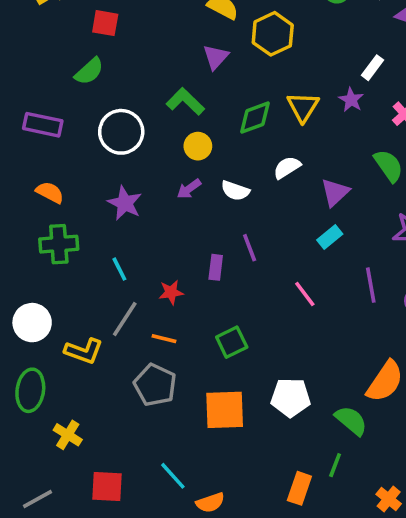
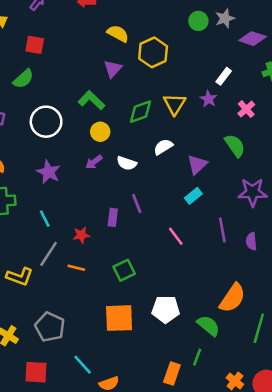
gray pentagon: (155, 385) -> (50, 327), moved

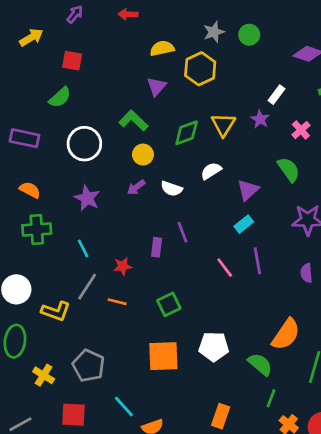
gray star: (225, 18) -> (214, 32), moved
yellow semicircle: (118, 34) -> (162, 48), turned -40
purple line: (222, 230) -> (257, 261), moved
green line: (197, 357) -> (271, 398), moved

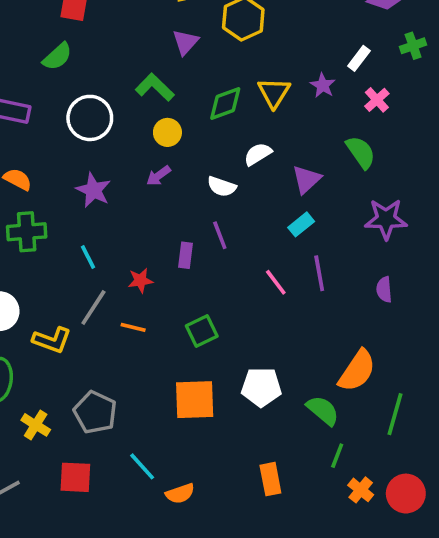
white rectangle: (276, 95) -> (359, 58), moved
white semicircle: (172, 189) -> (222, 187), moved
orange rectangle: (221, 416) -> (270, 479), turned -30

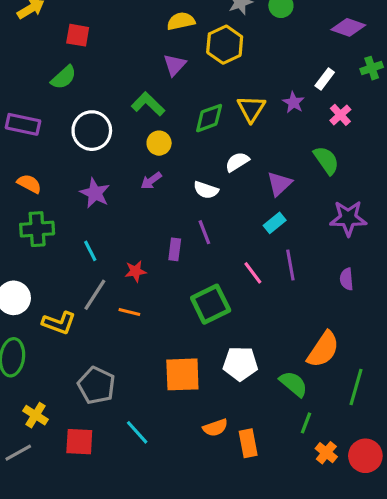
green square: (202, 331) -> (211, 304), moved, size x1.4
yellow cross: (36, 425) -> (35, 415), moved
orange semicircle: (180, 494) -> (215, 428), moved

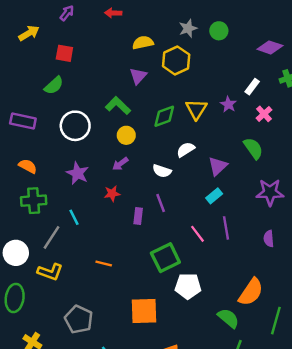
red star: (136, 271) -> (112, 193), moved
gray line: (95, 295) -> (51, 237), moved
white pentagon: (240, 364) -> (188, 286), moved

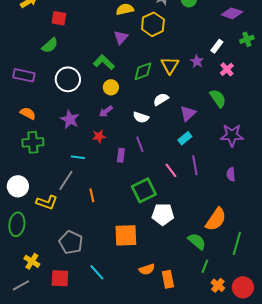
cyan line: (74, 217) -> (78, 157), moved, turned -56
gray line: (51, 237) -> (66, 180), moved
orange line: (104, 264) -> (92, 195), turned 64

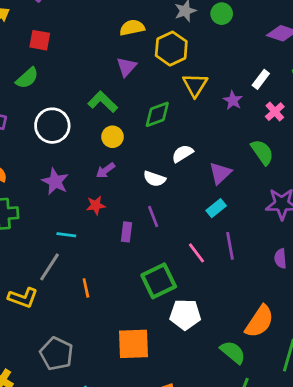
yellow triangle: (170, 65) -> (195, 85), moved

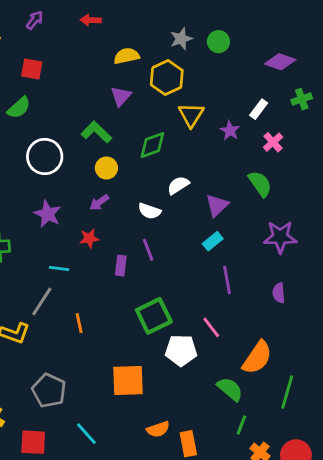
pink line: (196, 253) -> (211, 327), moved

